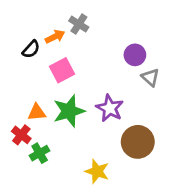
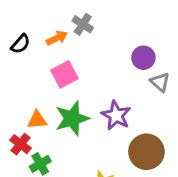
black semicircle: (31, 49) -> (20, 44), moved

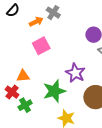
black semicircle: (20, 44) -> (13, 11), moved
green star: (72, 118) -> (54, 91), moved

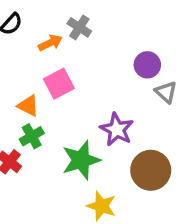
orange triangle: (23, 76) -> (28, 106), moved, turned 32
green cross: (25, 105) -> (32, 136), moved

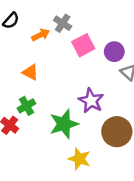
pink square: (59, 84) -> (83, 45), moved
orange triangle: (28, 106) -> (30, 72), moved

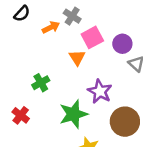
orange triangle: (30, 72) -> (77, 58), moved, turned 30
green cross: (26, 106) -> (41, 83), moved

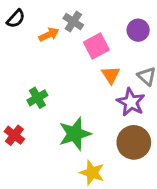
purple circle: (122, 44) -> (138, 30), moved
orange triangle: (77, 58) -> (111, 75), moved
purple star: (100, 91) -> (131, 102), moved

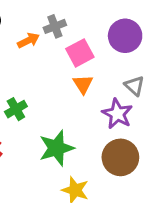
gray cross: (73, 22) -> (55, 26), turned 36
purple circle: (138, 30) -> (125, 36), size x1.4
orange triangle: (111, 75) -> (83, 84), moved

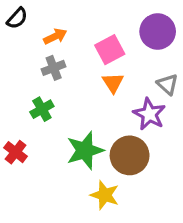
gray cross: (55, 26) -> (54, 68), moved
brown circle: (120, 157) -> (130, 155), moved

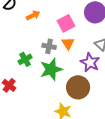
gray cross: (54, 68) -> (49, 46), moved, turned 32
green star: (85, 150) -> (51, 69), moved

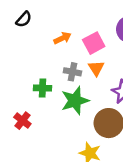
orange arrow: (33, 15) -> (62, 38), moved
green cross: (25, 59) -> (42, 88), turned 32

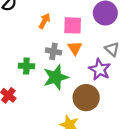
orange arrow: (62, 38) -> (44, 21), turned -35
pink square: (94, 43) -> (73, 25), turned 30

